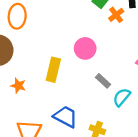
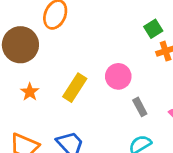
gray rectangle: (103, 81) -> (140, 107), moved

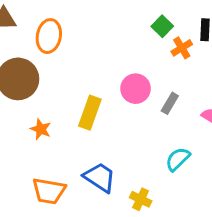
gray rectangle: (140, 107) -> (170, 103), moved, turned 72

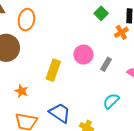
orange cross: (182, 48) -> (121, 32), moved
orange star: (41, 129) -> (21, 91), moved

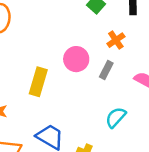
orange cross: (121, 32) -> (116, 40), moved

